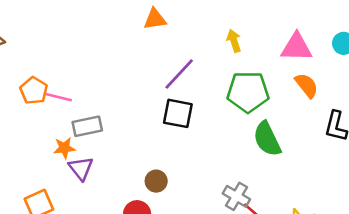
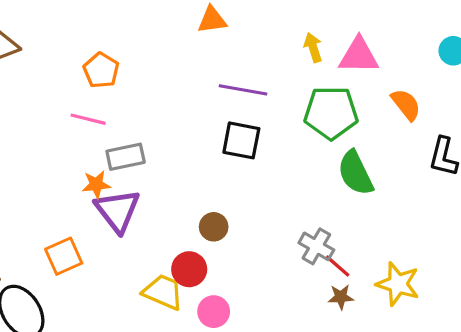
pink triangle: (296, 47) -> (359, 56), moved
purple line: (179, 74) -> (243, 90), turned 57
orange pentagon: (34, 91) -> (101, 70), moved
purple triangle: (81, 168) -> (117, 211), size x1.4

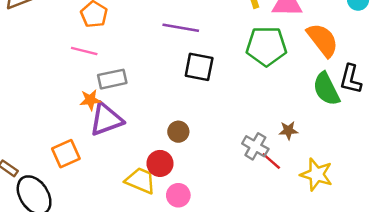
purple line: (243, 90) -> (181, 28), moved
orange semicircle: (406, 105) -> (323, 40), size x1.4
green semicircle: (355, 173) -> (326, 89), moved
purple triangle: (117, 211) -> (106, 119), turned 48
brown star: (341, 297) -> (288, 130), moved

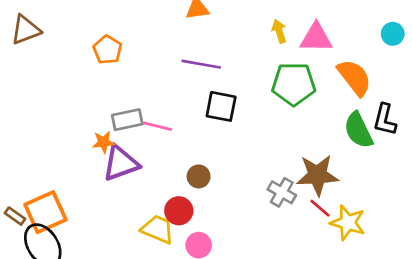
pink line: (84, 51) -> (158, 126), moved
brown star: (288, 130) -> (317, 175), size x2.0
orange square: (66, 154) -> (45, 212), moved, size x1.4
red line: (271, 161) -> (320, 208), moved

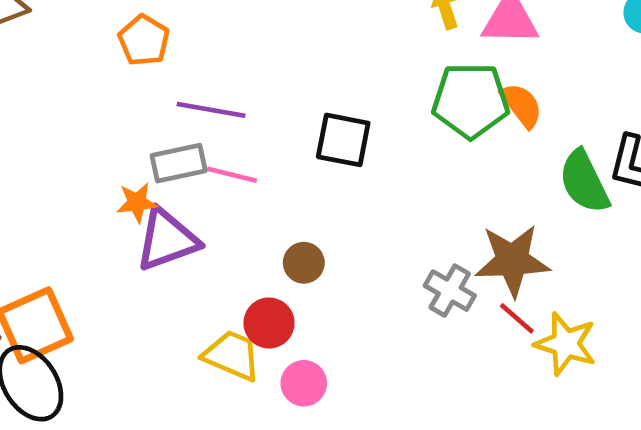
purple line: (201, 64) -> (211, 110), moved
orange semicircle: (354, 77) -> (522, 105), moved, size x0.7

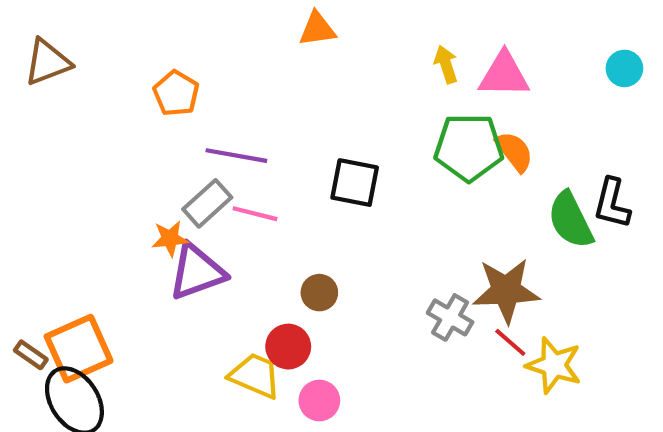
gray rectangle: (179, 163) -> (207, 203), turned -30

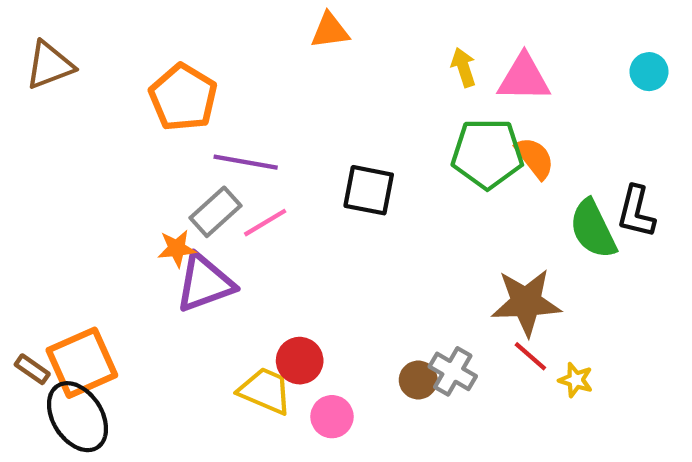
orange pentagon: (176, 93) -> (183, 97), size x1.4
pink line: (255, 214) -> (265, 223), turned -45
brown circle: (319, 293) -> (418, 380), moved
gray cross: (450, 317) -> (453, 371), moved
yellow star: (554, 365) -> (576, 380), size x0.6

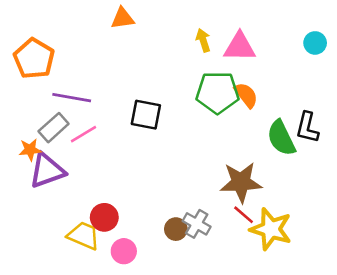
yellow star: (576, 380) -> (271, 229), size x2.0

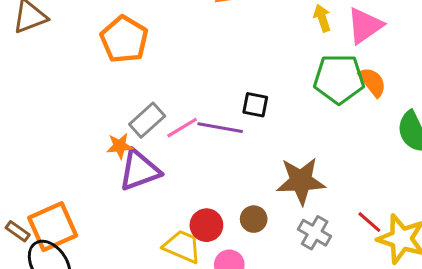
pink triangle: (240, 47) -> (365, 26), turned -36
purple line: (72, 98) -> (220, 128), moved
black square: (146, 115) -> (255, 105), size x0.7
brown star: (241, 182) -> (301, 181), moved
brown circle: (176, 229) -> (254, 219), moved

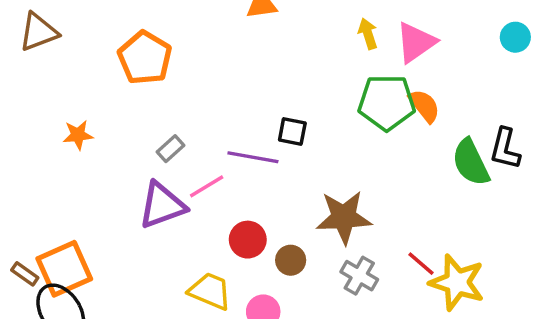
gray rectangle: (147, 120) -> (171, 149), size x0.7
pink line: (182, 128) -> (207, 186), moved
orange star: (120, 146) -> (78, 135), moved
red circle: (206, 225) -> (248, 240), moved

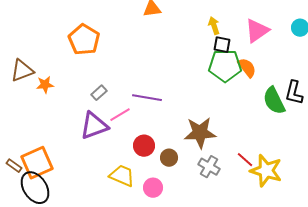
brown triangle: (38, 32) -> (22, 71), moved
pink triangle: (416, 42) -> (257, 31), moved
black square: (292, 132) -> (222, 45), moved

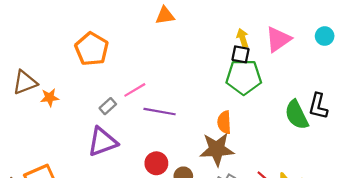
yellow arrow: (214, 26) -> (243, 38), moved
orange semicircle: (247, 68) -> (224, 122), moved, turned -145
pink line: (120, 115) -> (135, 90), moved

